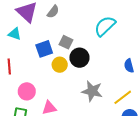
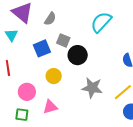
gray semicircle: (53, 12) -> (50, 19), moved
cyan triangle: (15, 34) -> (11, 35), turned 40
yellow circle: (60, 65) -> (54, 76), moved

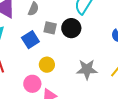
black circle: (78, 55) -> (71, 28), moved
pink circle: (27, 92) -> (32, 84), moved

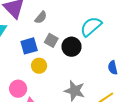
yellow circle: (47, 65) -> (39, 66), moved

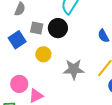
yellow circle: (39, 66) -> (43, 54), moved

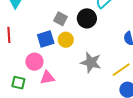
gray square: (37, 28) -> (61, 19), moved
blue square: (17, 40) -> (46, 39), moved

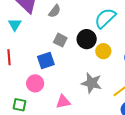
yellow circle: (66, 40) -> (103, 51), moved
pink triangle: (47, 78) -> (63, 102), moved

